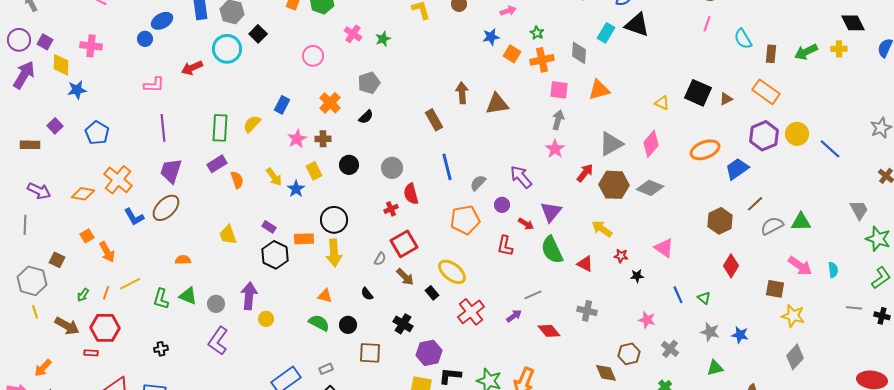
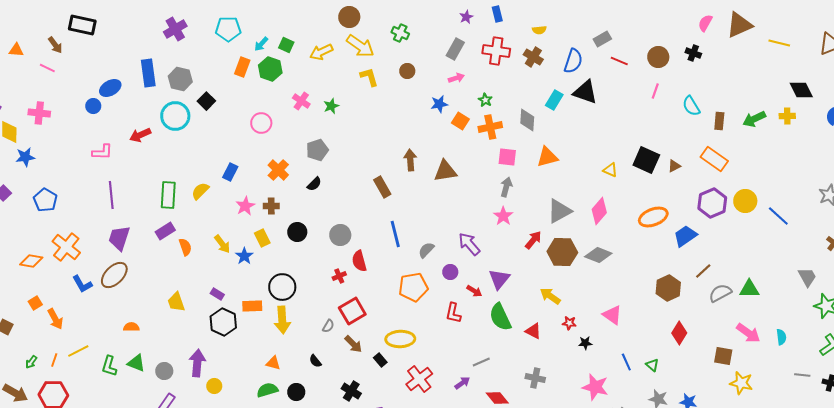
yellow ellipse: (452, 272) -> (400, 339), turned -40
pink star: (647, 320) -> (595, 387), size x1.5
green semicircle: (319, 323) -> (267, 390), turned -45

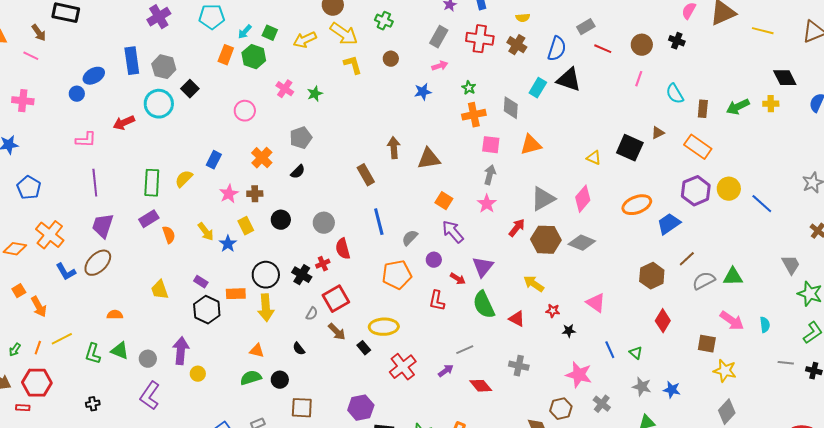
orange square: (460, 121) -> (444, 201), moved
brown triangle: (674, 166) -> (658, 133), moved
black cross: (351, 391) -> (302, 275), moved

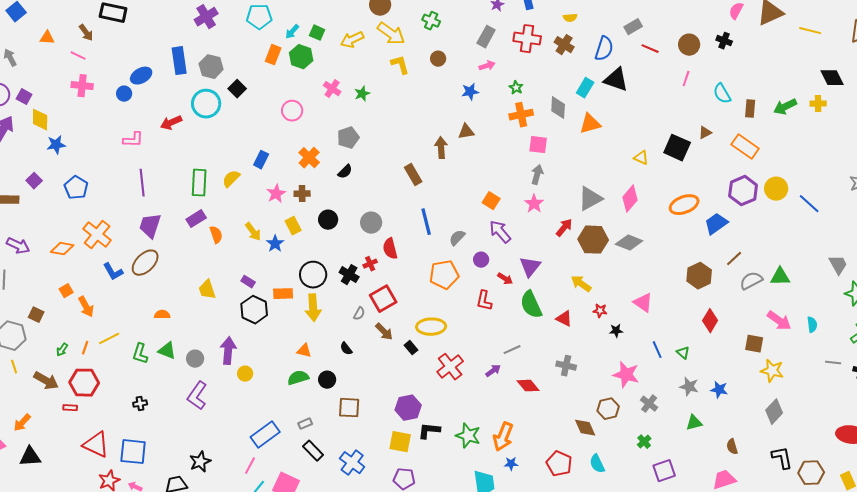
pink cross: (23, 101) -> (82, 86), moved
orange triangle: (531, 145) -> (590, 124), moved
brown triangle: (429, 159) -> (466, 132), moved, size x0.7

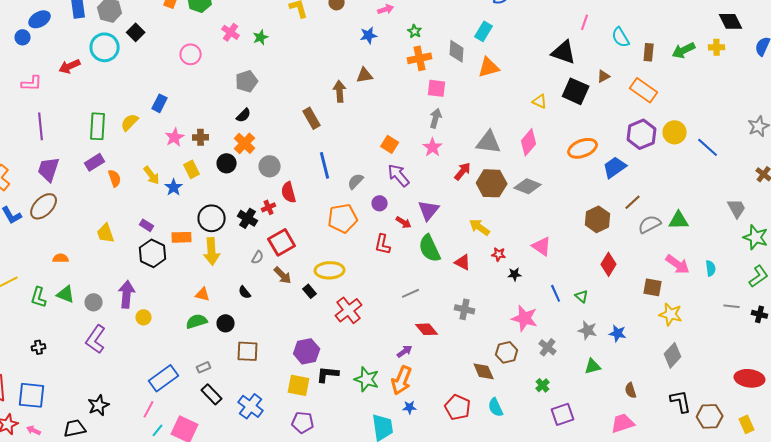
black triangle: (616, 80) -> (564, 52), moved
orange cross: (309, 158) -> (245, 143), moved
gray triangle: (590, 199) -> (489, 142), turned 36
purple arrow: (493, 371) -> (405, 351), moved

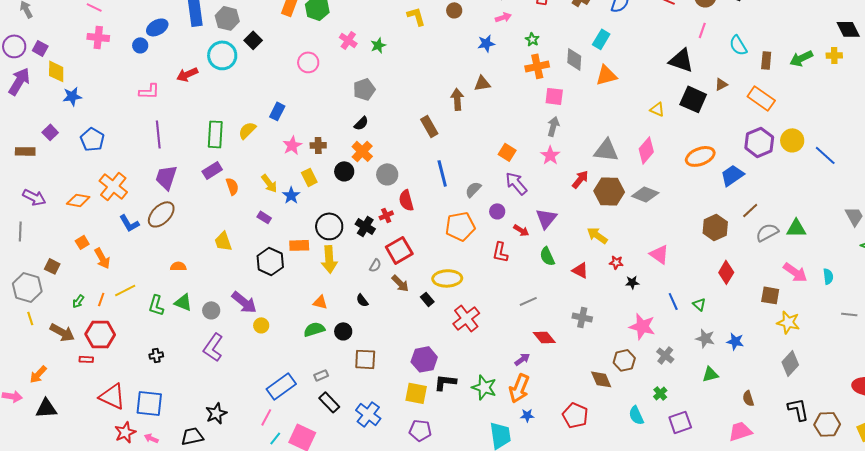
purple rectangle: (147, 225) -> (264, 217), moved
green semicircle: (430, 248) -> (547, 256), size x0.7
purple arrow: (127, 294) -> (244, 302), turned 124
cyan semicircle: (496, 407) -> (636, 415), moved

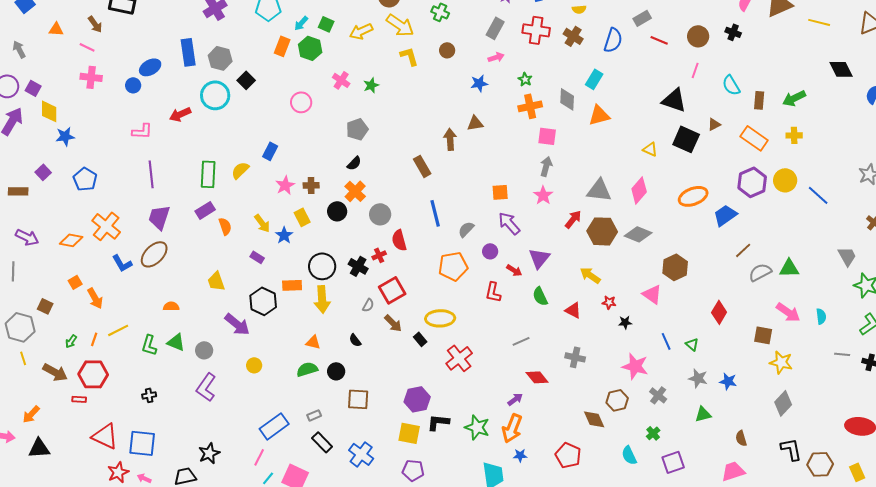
yellow cross: (834, 55) -> (794, 135), moved
orange square: (507, 152) -> (500, 192), turned -36
brown hexagon: (715, 227) -> (675, 267), moved
purple arrow: (244, 302) -> (237, 324), moved

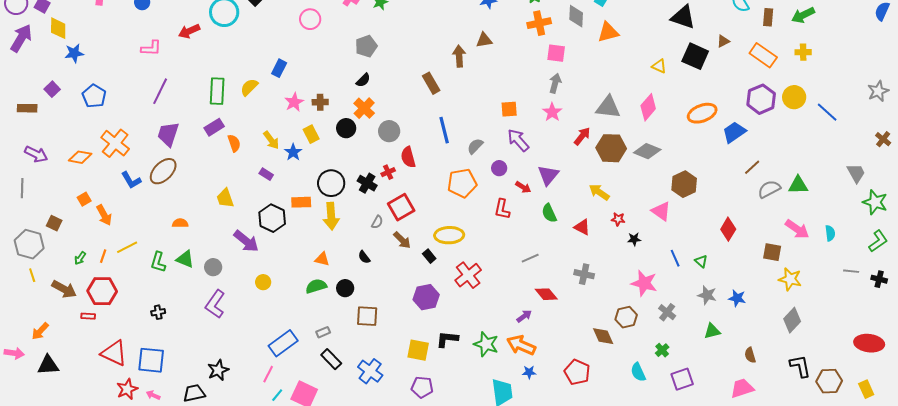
purple line: (151, 174) -> (160, 91), turned 32
purple hexagon: (417, 399) -> (426, 297), moved
orange arrow: (512, 428) -> (521, 345), turned 92

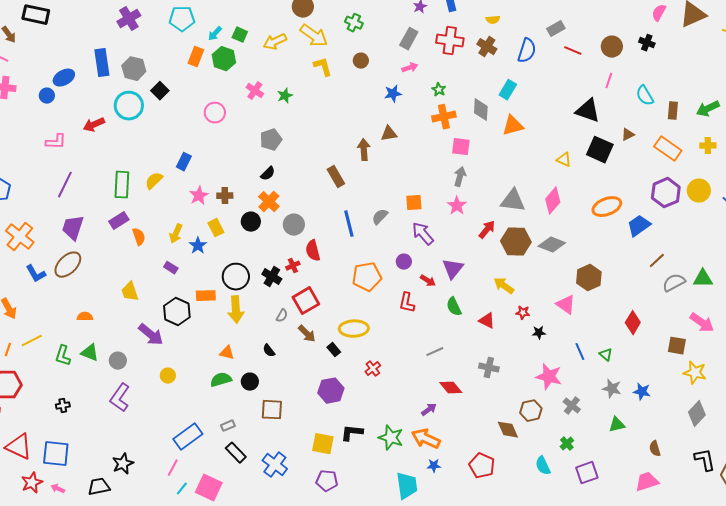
yellow arrow: (271, 140) -> (176, 234), turned 60
gray semicircle: (475, 146) -> (380, 217), moved
red cross: (468, 275) -> (373, 369), size x0.6

